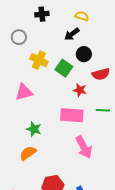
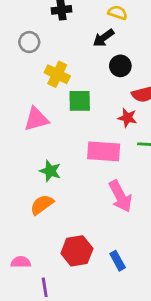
green square: (64, 68) -> (80, 101), moved, turned -36
red star: (80, 90) -> (127, 118), moved

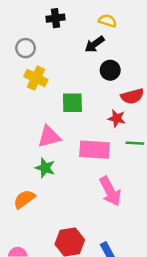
yellow cross: (57, 74) -> (36, 78), moved
pink triangle: (36, 119) -> (49, 137), moved
orange semicircle: (42, 205) -> (24, 199), moved

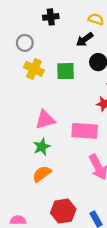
green square: (72, 103) -> (65, 71), moved
green star: (45, 168) -> (42, 147), turned 30
orange semicircle: (24, 199) -> (42, 174), moved

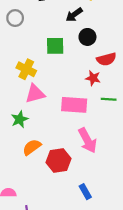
yellow cross: (34, 69) -> (26, 69), moved
green star: (42, 147) -> (20, 119), moved
red hexagon: (63, 211) -> (59, 160), moved

